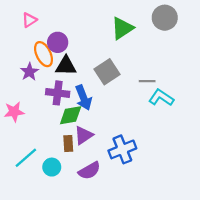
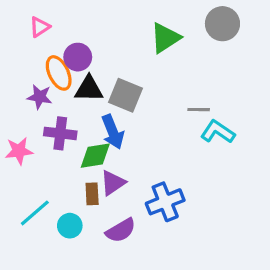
purple star: (29, 72) -> (40, 97), turned -30
gray square: (107, 72) -> (125, 95), moved, turned -35
purple cross: (58, 93) -> (60, 133), moved

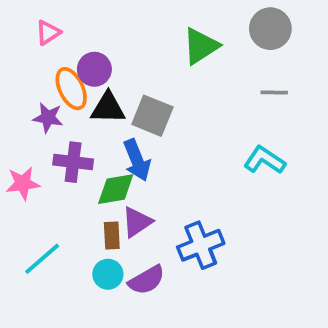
gray line: (199, 110) -> (274, 92), moved
cyan circle: (70, 226) -> (108, 274), moved

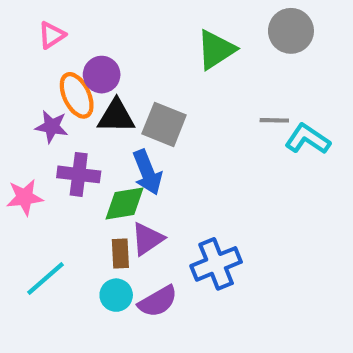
gray line: (274, 92) -> (274, 120), moved
cyan L-shape: (265, 160) -> (308, 139), moved

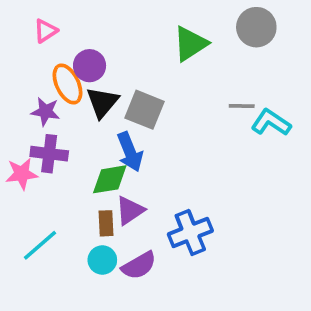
black triangle: (116, 116) -> (102, 102), turned -51
purple cross: (79, 174) -> (49, 154), moved

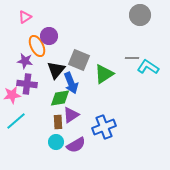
green triangle: (190, 44) -> (104, 74), moved
black triangle: (102, 102) -> (56, 70), moved
cyan line: (40, 245) -> (16, 121), moved

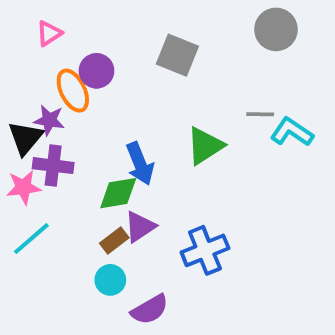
gray square: (79, 60) -> (177, 55), moved
black triangle: (56, 70) -> (25, 138), moved
brown rectangle: (58, 122) -> (114, 240), turned 56
purple semicircle: (76, 145) -> (150, 310), moved

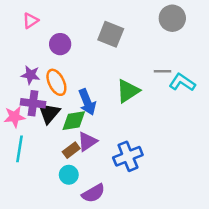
orange ellipse: (73, 91) -> (56, 82), moved
black triangle: (25, 138) -> (49, 113), moved
cyan line: (31, 239) -> (19, 149), turned -40

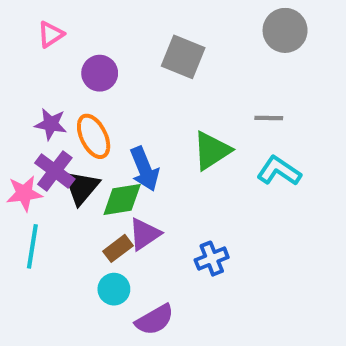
cyan L-shape: (182, 82) -> (279, 171), moved
purple cross: (33, 103) -> (55, 171), turned 30
blue cross: (128, 156) -> (212, 259), size x0.7

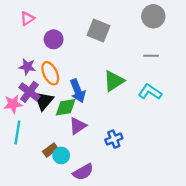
gray line: (269, 118) -> (151, 56), moved
brown rectangle: (118, 248) -> (50, 150), moved

